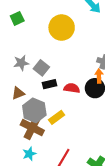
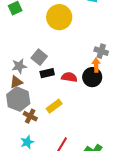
gray star: (21, 63) -> (19, 66), moved
gray hexagon: (34, 110) -> (18, 99), moved
brown cross: (32, 128) -> (30, 116), size x0.6

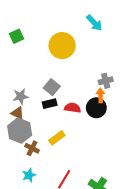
gray cross: (101, 51) -> (106, 81), turned -32
gray square: (39, 57) -> (52, 87), moved
brown triangle: (16, 82) -> (18, 113), turned 48

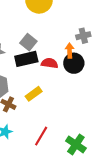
orange arrow: (100, 95) -> (70, 51), moved
black rectangle: (50, 104) -> (26, 59), size x1.5

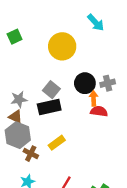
red semicircle: (50, 63) -> (99, 111), moved
black circle: (74, 63) -> (85, 83), moved

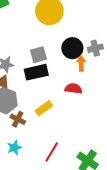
gray square: (51, 90) -> (38, 55), turned 35
red semicircle: (99, 111) -> (73, 89), moved

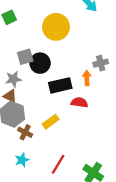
black circle: (72, 48) -> (40, 63), moved
gray square: (38, 55) -> (25, 57), moved
black rectangle: (36, 72) -> (60, 85), moved

